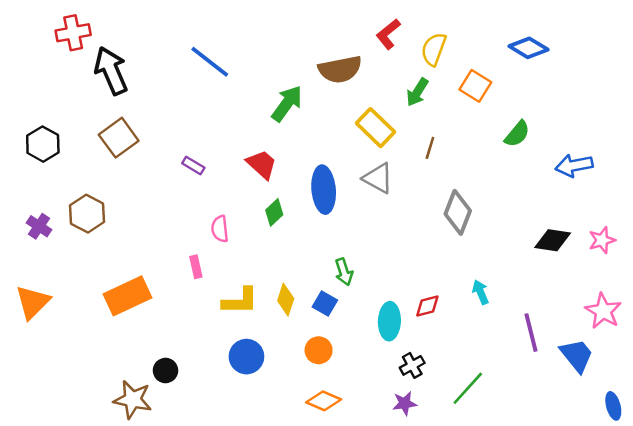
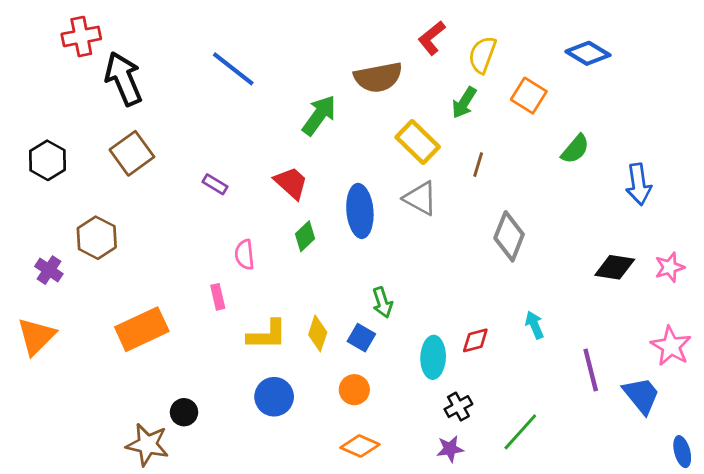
blue arrow: (574, 166) -> (639, 184), turned -87
purple cross: (39, 226) -> (49, 270), moved

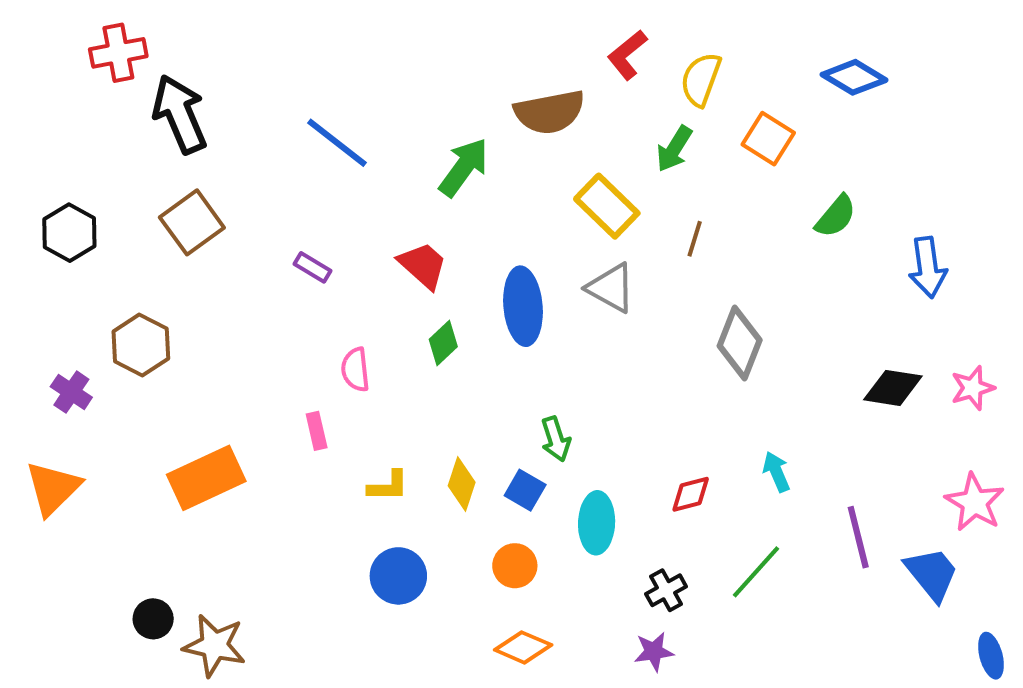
blue line: (233, 69) -> (337, 143), moved
yellow L-shape: (267, 335) -> (388, 486), size x0.7
cyan ellipse: (433, 357) -> (597, 523), moved
black circle: (184, 412) -> (153, 619), moved
green line: (520, 432) -> (756, 572), moved

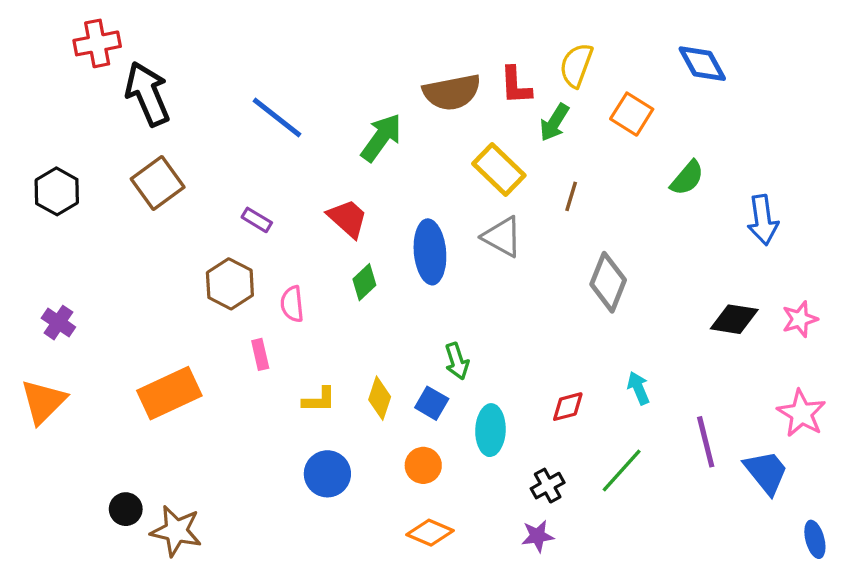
red L-shape: (627, 55) -> (516, 85), moved, turned -54
blue diamond: (854, 77) -> (702, 64), turned 30
brown hexagon: (141, 345) -> (230, 284), moved

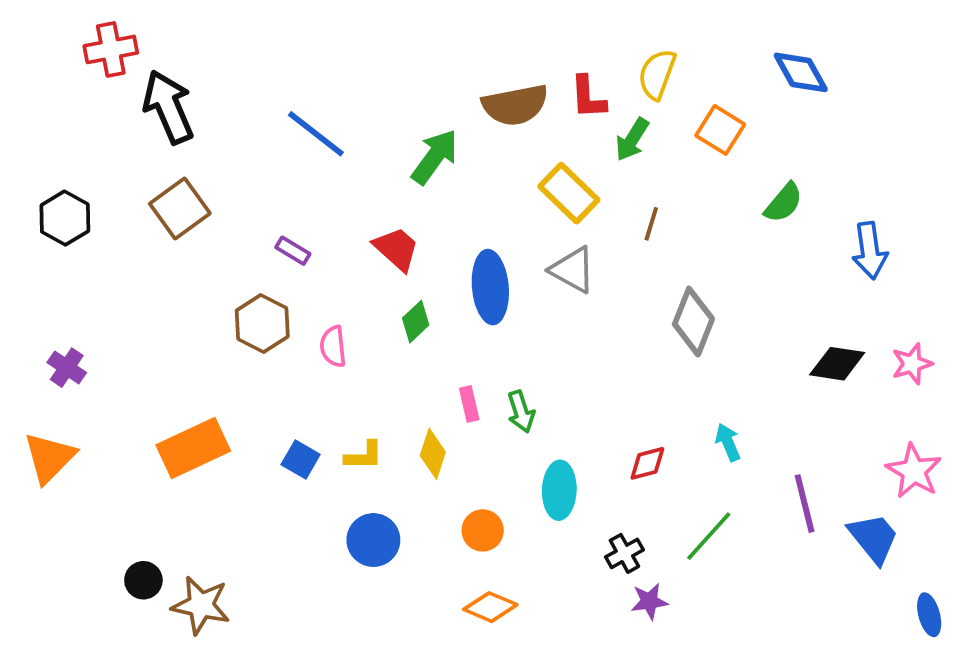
pink rectangle: (260, 354) -> (469, 404), moved
blue square: (432, 403) -> (301, 460), moved
purple star: (538, 536) -> (649, 601), moved

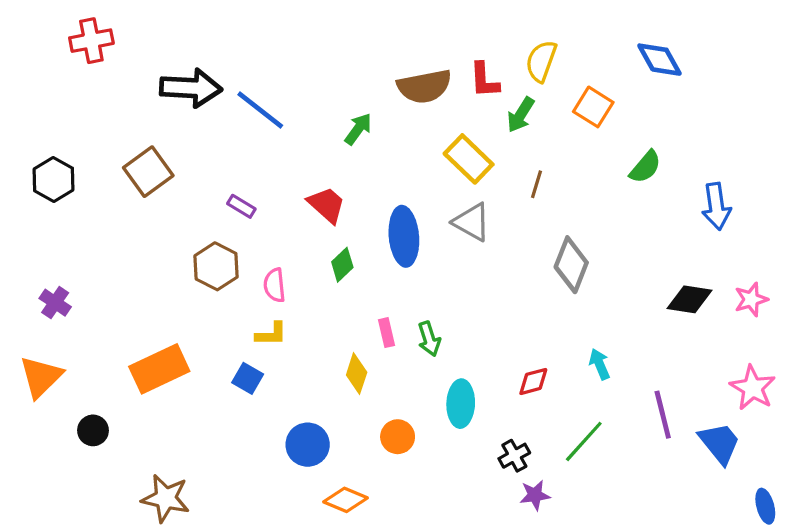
black arrow: (168, 107) -> (191, 88), moved, turned 116
green arrow: (435, 157) -> (358, 129), size x0.7
yellow L-shape: (364, 456) -> (271, 334), moved
black circle: (143, 580) -> (93, 430), moved
orange diamond: (490, 607) -> (345, 500), moved

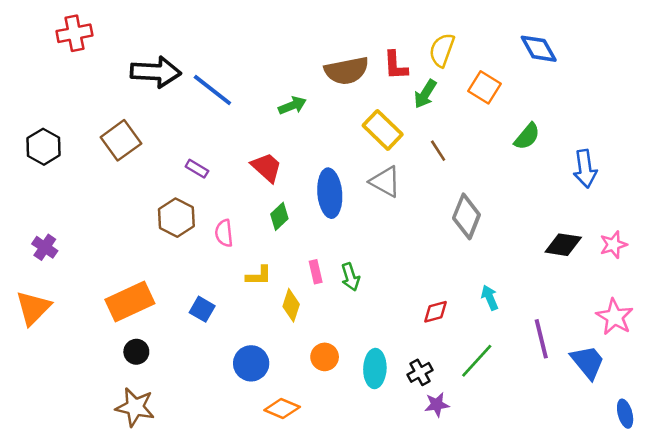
green arrow: (358, 129) -> (292, 105), turned 32
brown line: (536, 184) -> (438, 151), turned -50
yellow L-shape: (271, 334) -> (259, 276), moved
cyan ellipse: (461, 404) -> (375, 369), moved
black circle: (93, 430) -> (136, 352), moved

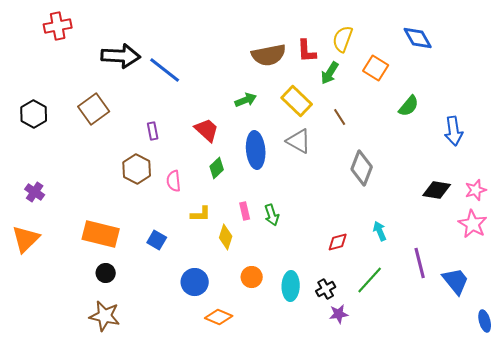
green arrow: (292, 105) -> (246, 100), moved
purple rectangle: (197, 169) -> (153, 131), turned 48
orange rectangle: (130, 301) -> (101, 234), turned 39
pink star: (615, 317) -> (473, 224), moved

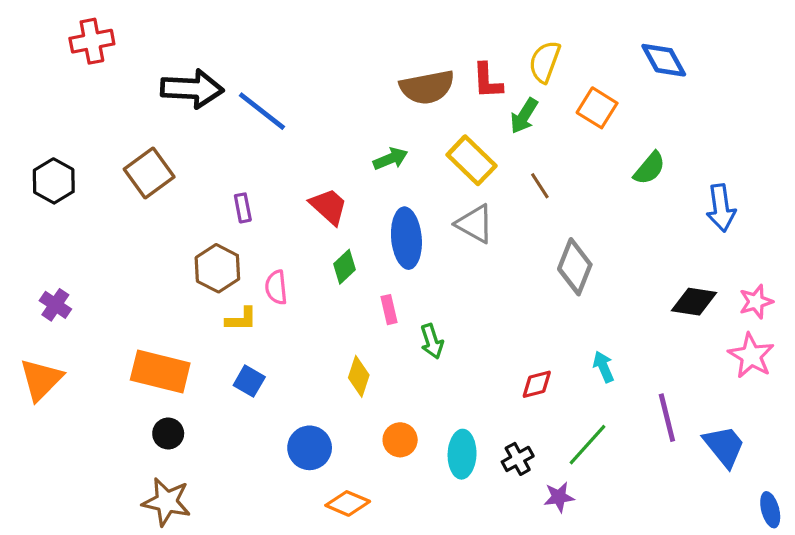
pink rectangle: (245, 211) -> (389, 310), moved
yellow L-shape: (201, 214) -> (241, 319), moved
purple star: (339, 314) -> (559, 497), moved

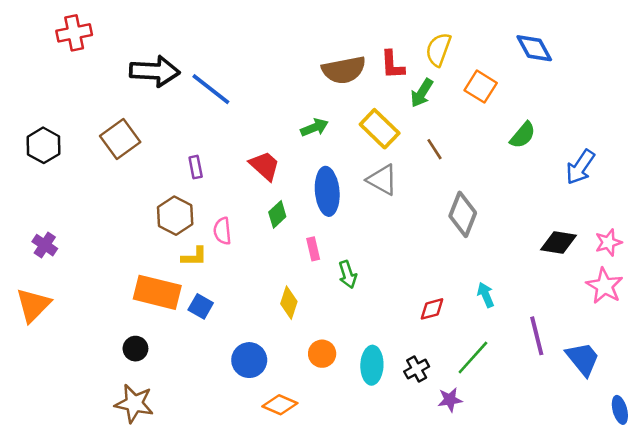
blue arrow: (721, 208) -> (580, 167), turned 42
orange rectangle: (160, 372) -> (157, 292), moved

